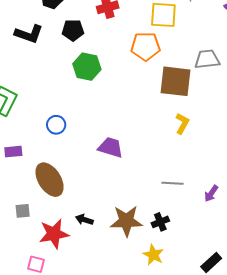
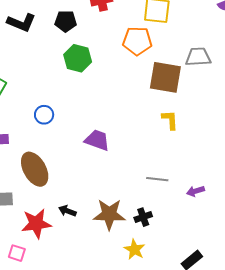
yellow L-shape: (182, 124) -> (170, 120), turned -35
purple arrow: (211, 193) -> (195, 191), turned 36

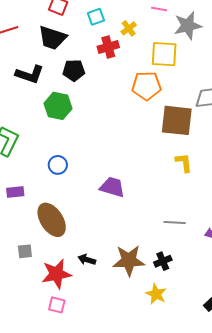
green hexagon: (78, 58) -> (58, 106), moved
pink square: (17, 253) -> (57, 305), moved

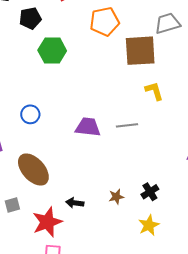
green hexagon: (58, 106) -> (52, 50), moved
gray line: (175, 222) -> (127, 125), moved
brown star: (129, 260) -> (116, 197), size x0.5
yellow star: (156, 294) -> (149, 225), turned 30

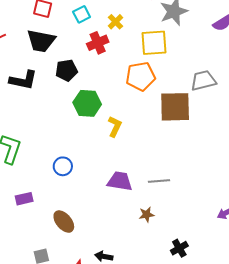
yellow L-shape: (154, 91) -> (115, 126), moved, turned 40
brown ellipse: (33, 170) -> (64, 222), size x0.7
brown star: (116, 197) -> (147, 215), moved

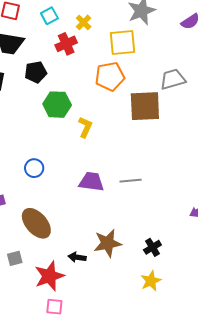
brown star: (147, 215) -> (108, 243), moved, size x1.8
brown ellipse: (64, 222) -> (36, 223), size x1.4

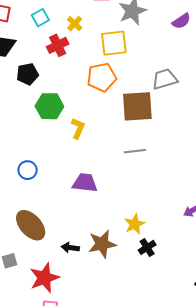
gray line: (131, 181) -> (135, 151), moved
black arrow: (77, 257) -> (70, 248), moved
yellow star: (151, 281) -> (135, 224), moved

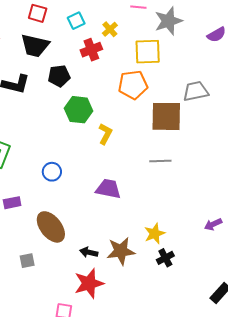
red star: (44, 278) -> (89, 283), moved

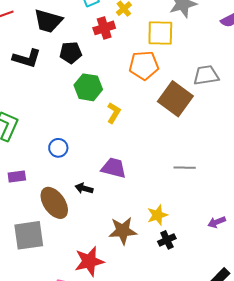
brown square: (166, 116) -> (175, 99), turned 32
gray line: (160, 161) -> (185, 168), moved
purple arrow: (213, 224) -> (217, 222), moved
black arrow: (89, 252) -> (84, 188), moved
gray square: (27, 261) -> (29, 235), size x2.0

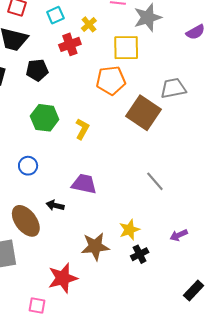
green hexagon: (88, 87) -> (45, 118), moved
gray line: (185, 168) -> (155, 181), turned 50
purple arrow: (217, 222) -> (179, 235), moved

